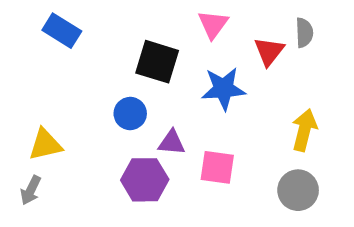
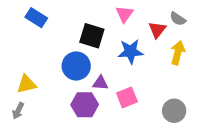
gray semicircle: (304, 33) -> (178, 19), turned 126
blue circle: (130, 114) -> (76, 66), size x1.5
yellow arrow: (304, 130) -> (178, 53), moved
pink square: (217, 167) -> (127, 97), turned -30

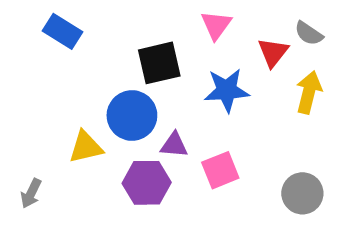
black square: (92, 36) -> (159, 63), turned -30
yellow triangle: (27, 84) -> (86, 147), moved

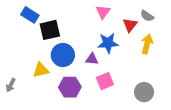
black square: (159, 63) -> (50, 30), moved
purple triangle: (174, 145) -> (92, 59), moved
gray arrow: (31, 193) -> (11, 85), moved

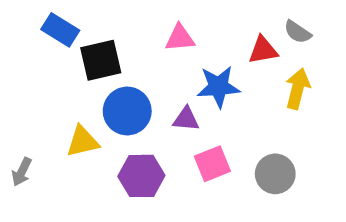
pink triangle: (103, 12) -> (180, 38), moved, turned 49
red triangle: (130, 25) -> (263, 50), turned 42
gray circle: (144, 92) -> (275, 174), moved

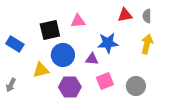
blue rectangle: (60, 30) -> (15, 44), moved
gray semicircle: (298, 32) -> (147, 16), turned 56
pink triangle: (180, 38) -> (78, 21), moved
red triangle: (263, 50) -> (125, 15), moved

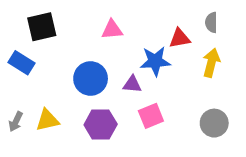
red triangle: (125, 15) -> (180, 38), moved
black square: (50, 30) -> (42, 27), moved
yellow triangle: (41, 70) -> (47, 120), moved
gray circle: (136, 86) -> (214, 123), moved

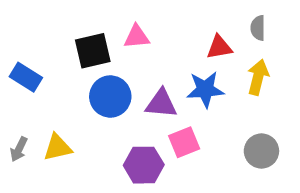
black square: (42, 27) -> (93, 51), moved
blue star: (155, 61) -> (205, 89), moved
purple triangle: (132, 84) -> (161, 104), size x1.4
purple hexagon: (101, 125) -> (144, 165), moved

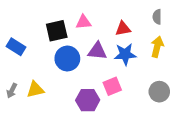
red triangle: (219, 47) -> (123, 29), moved
purple triangle: (161, 104) -> (97, 51), moved

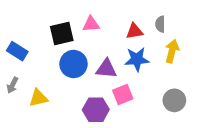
gray semicircle: (157, 17) -> (160, 24), moved
purple triangle: (97, 51) -> (106, 69), moved
gray arrow: (12, 91) -> (13, 85), moved

